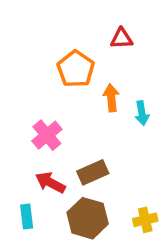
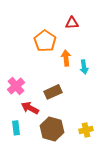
pink cross: (47, 135) -> (16, 86), moved
brown rectangle: (93, 172) -> (53, 92), moved

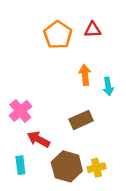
orange pentagon: (45, 41) -> (58, 35), moved
brown rectangle: (53, 92) -> (81, 120), moved
yellow cross: (86, 130) -> (97, 168), moved

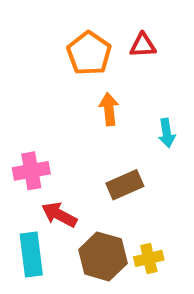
orange arrow: (85, 75) -> (109, 109), moved
pink cross: (20, 111) -> (31, 171), turned 30
cyan rectangle: (20, 165) -> (31, 254), size x1.5

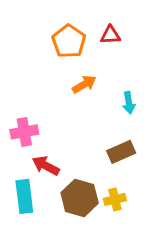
orange arrow: (109, 109) -> (84, 84), turned 65
brown rectangle: (125, 185) -> (121, 152), moved

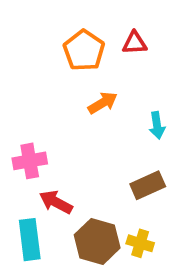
yellow cross: (115, 199) -> (140, 243), turned 30

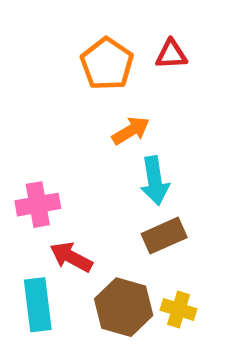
cyan arrow: (157, 125) -> (155, 181), moved, size x1.4
brown rectangle: (148, 185) -> (164, 236), moved

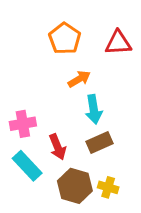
red triangle: (171, 54) -> (118, 43), moved, size x1.4
red arrow: (71, 257) -> (57, 147), moved, turned -140
cyan rectangle: (38, 305) -> (27, 166), moved, turned -36

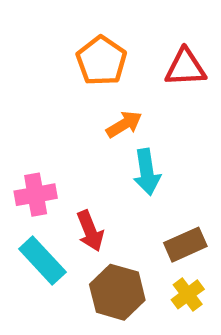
brown rectangle: (99, 143) -> (185, 245), moved
yellow cross: (108, 187) -> (188, 294), moved, turned 36

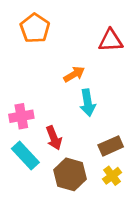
orange pentagon: (101, 61) -> (35, 28), moved

